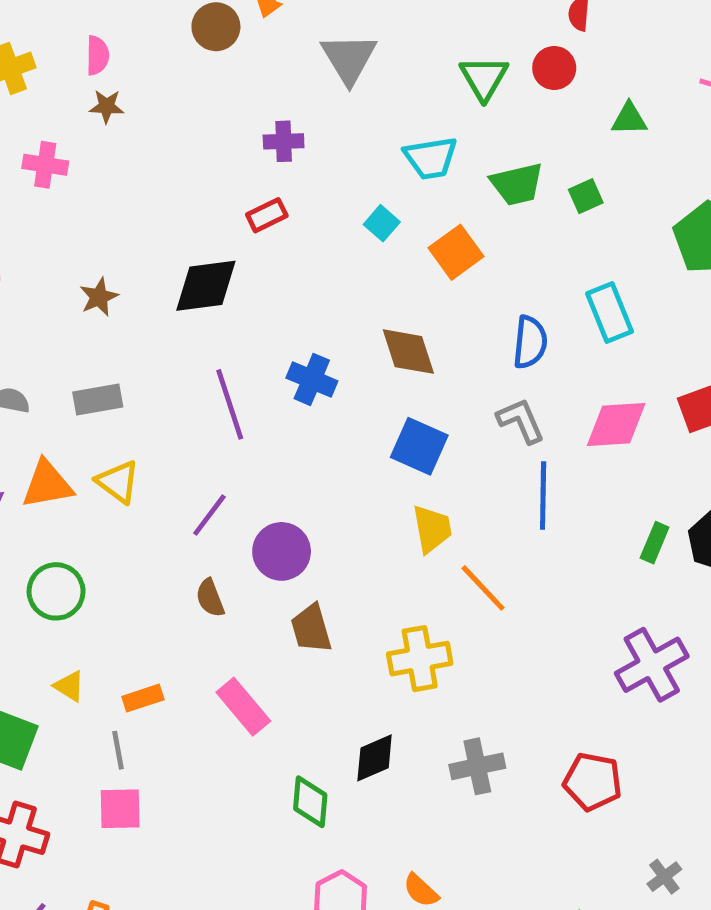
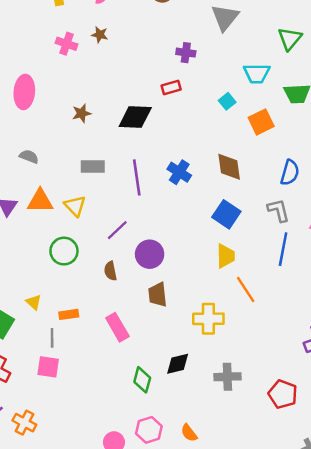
brown star: (107, 106) -> (100, 35), moved
gray rectangle: (98, 400) -> (93, 166), moved
green circle: (56, 591) -> (64, 251), moved

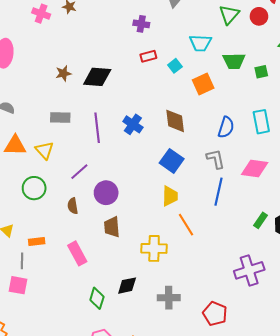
red rectangle: (171, 87) -> (148, 56), moved
brown star: (82, 113) -> (63, 73), moved

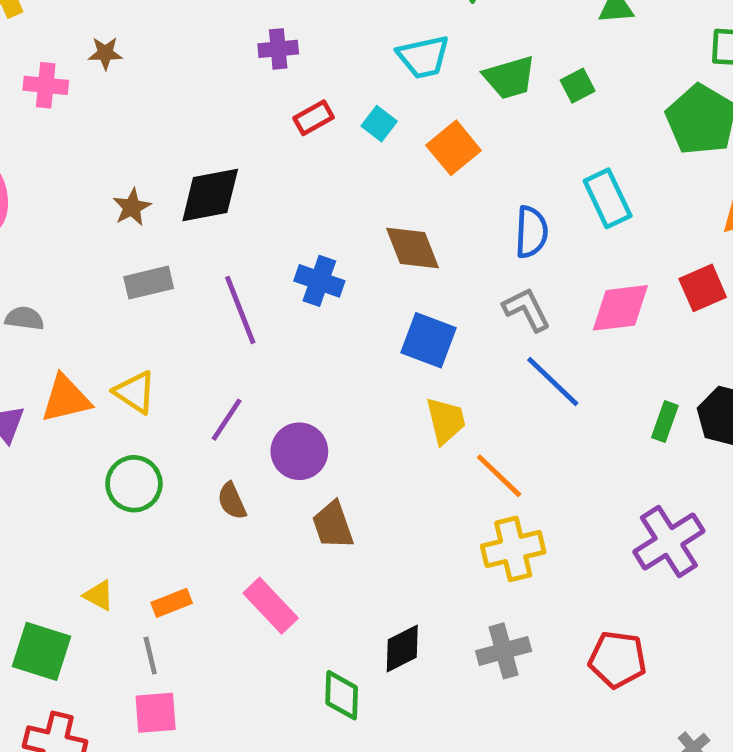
gray rectangle: (60, 118) -> (149, 283), moved
blue line: (219, 192) -> (553, 382), turned -44
yellow cross: (154, 248) -> (513, 549), moved

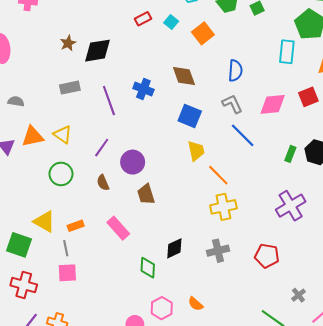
cyan rectangle: (608, 198) -> (287, 52), moved, turned 30
brown star: (132, 207) -> (68, 43), moved
yellow triangle: (99, 595) -> (44, 222), size x1.6

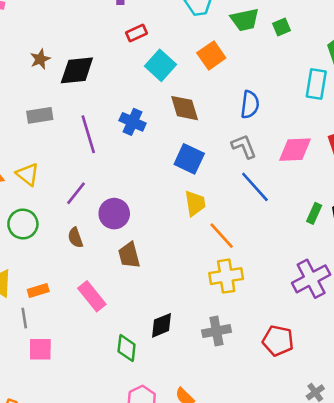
cyan square: (171, 22) -> (160, 65), moved, size x1.6
pink square: (67, 273) -> (40, 349), moved

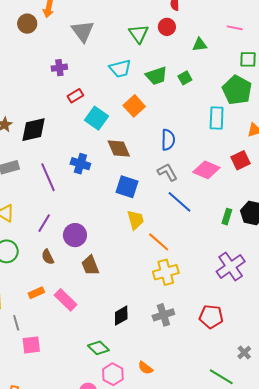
pink diamond: (295, 150) -> (206, 170), turned 32
orange rectangle: (38, 290) -> (36, 293), moved
green diamond: (127, 348) -> (98, 348), moved, turned -45

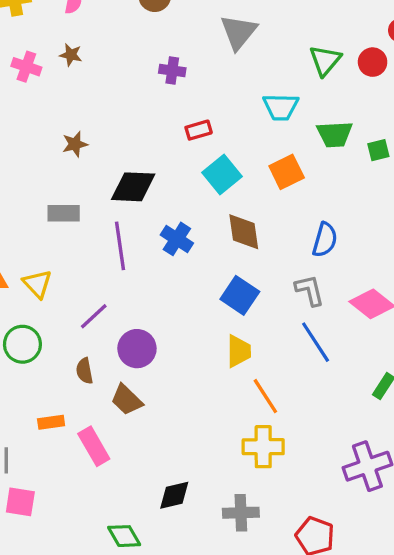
purple cross: (59, 68) -> (172, 70), moved
black diamond: (33, 130) -> (133, 187), moved
brown trapezoid: (90, 265) -> (127, 400), moved, turned -40

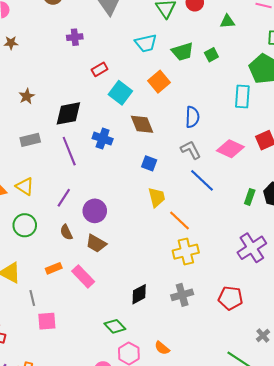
blue square: (240, 295) -> (149, 163), size x0.7

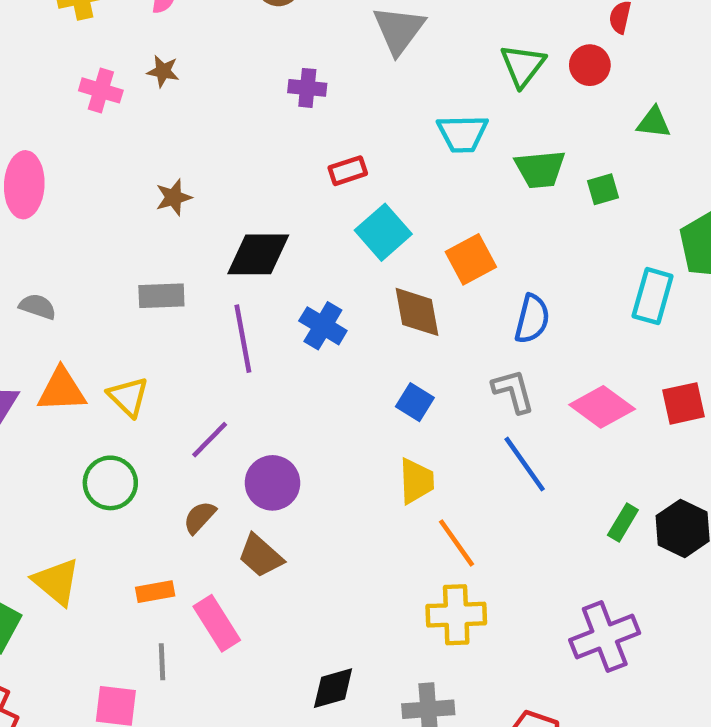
orange square: (159, 82) -> (471, 259), moved
brown semicircle: (66, 232) -> (200, 517), turned 56
gray line: (32, 298) -> (162, 662), moved

